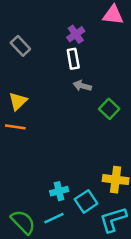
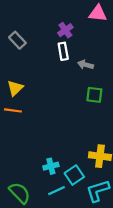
gray arrow: (82, 86) -> (85, 65), moved
green square: (109, 109) -> (94, 95), turned -36
cyan line: (54, 218) -> (56, 191), moved

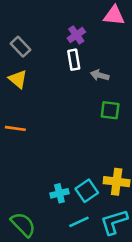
yellow triangle: (15, 88) -> (18, 79), moved, turned -36
cyan square: (74, 175) -> (87, 191), moved
cyan line: (56, 191) -> (79, 222), moved

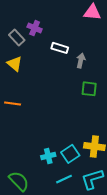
purple cross: (76, 35) -> (35, 28), moved, turned -32
white rectangle: (74, 60) -> (60, 48), turned -63
gray arrow: (100, 75) -> (81, 61), turned 88

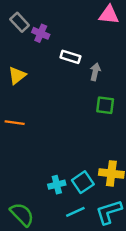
gray rectangle: (17, 37) -> (20, 22), moved
yellow triangle: (15, 64) -> (17, 75), turned 42

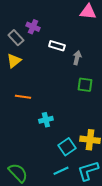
gray rectangle: (20, 22) -> (16, 38), moved
orange line: (15, 123) -> (23, 97), moved
cyan cross: (57, 185) -> (46, 120), moved

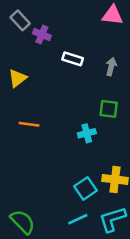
gray rectangle: (16, 38) -> (20, 20), moved
gray arrow: (77, 58) -> (111, 67), moved
cyan cross: (46, 120) -> (87, 133), moved

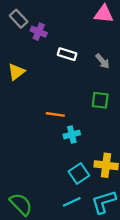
gray arrow: (111, 67) -> (103, 61), turned 126
orange line: (29, 124) -> (55, 114), moved
cyan cross: (87, 133) -> (72, 135), moved

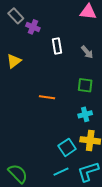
white rectangle: (67, 54) -> (57, 46), turned 63
cyan cross: (72, 135) -> (85, 114), moved

